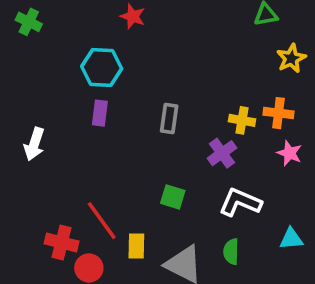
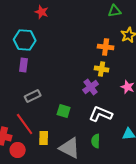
orange cross: (278, 113) -> (106, 47), moved
gray rectangle: (169, 119) -> (33, 96), moved, turned 56

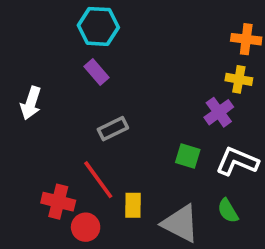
purple rectangle: (24, 65) -> (97, 72), turned -48
green square: (64, 111) -> (188, 156), moved
green semicircle: (96, 141) -> (228, 211), turned -32

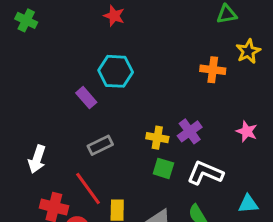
cyan hexagon: (98, 26) -> (116, 71), moved
yellow cross: (239, 79) -> (157, 138), moved
white arrow: (31, 103) -> (37, 159), moved

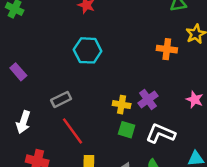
purple rectangle: (86, 98) -> (18, 72), moved
gray rectangle: (100, 145) -> (61, 99), moved
red line: (88, 188) -> (72, 131), moved

